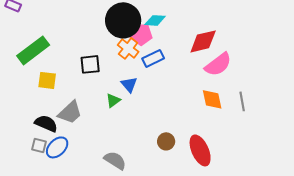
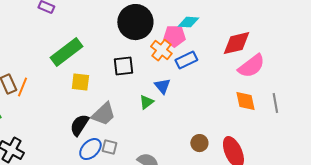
black circle: (123, 20) -> (135, 22), moved
black semicircle: (46, 123) -> (79, 125), turned -80
gray square: (39, 145) -> (109, 147), moved

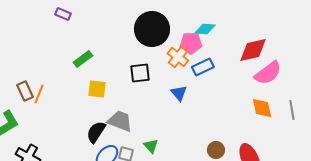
green rectangle: (66, 52) -> (83, 59), size x0.6
green triangle: (146, 102) -> (151, 146), moved, turned -35
gray trapezoid: (103, 114) -> (120, 121), turned -116

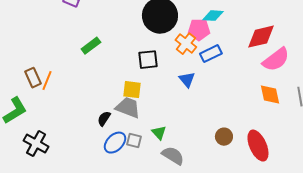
yellow square: (97, 89) -> (132, 90), moved
black semicircle: (96, 132) -> (104, 119), size x0.7

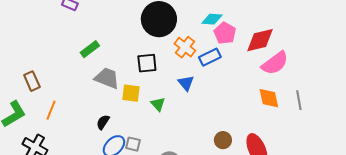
pink pentagon: (199, 30) -> (225, 33), moved, turned 30
orange line: (47, 81) -> (51, 110), moved
gray trapezoid: (128, 108) -> (107, 78), moved
green triangle: (159, 133) -> (158, 104), moved

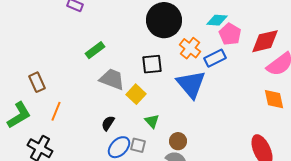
blue triangle: (186, 83) -> (191, 84), size x1.8
yellow square: (131, 93) -> (136, 94), turned 36
green triangle: (158, 104) -> (152, 121), moved
brown circle: (223, 140) -> (178, 141), moved

